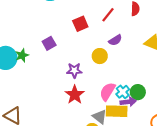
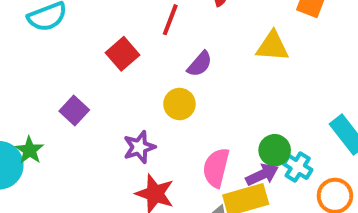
cyan cross: (123, 92) -> (298, 167), moved

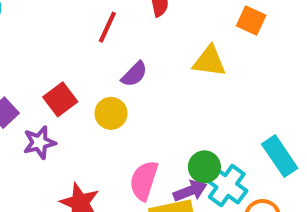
red square: (123, 54) -> (60, 99), moved
purple star: (139, 147) -> (39, 142), moved
cyan cross: (298, 167) -> (227, 186), size x1.4

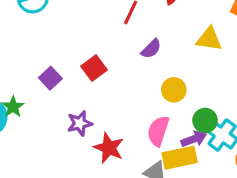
yellow circle: (111, 113) -> (174, 90), moved
purple star: (39, 142) -> (80, 123), moved

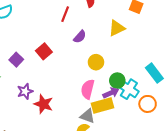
yellow triangle: (209, 39) -> (117, 28), turned -30
purple star: (80, 123) -> (25, 91), moved
red star: (109, 148) -> (43, 104), moved

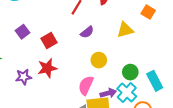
purple square: (16, 60) -> (23, 32), moved
green circle: (117, 81) -> (130, 72), moved
red star: (43, 104) -> (47, 68), moved, turned 30

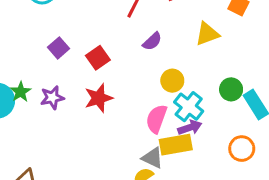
green circle: (130, 72) -> (231, 89), moved
purple star: (24, 77) -> (52, 98), moved
cyan cross: (127, 92) -> (189, 107), moved

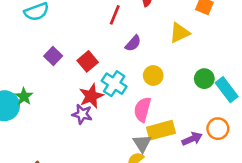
purple star: (52, 98) -> (82, 114), moved, turned 30
cyan cross: (189, 107) -> (114, 84), moved
purple arrow: (190, 127) -> (192, 139), moved
gray triangle: (153, 158) -> (142, 143), turned 36

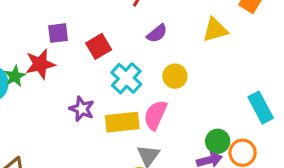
purple square: (53, 56) -> (58, 33), turned 30
green circle: (204, 79) -> (218, 141), moved
red star: (91, 96) -> (40, 64), moved
yellow rectangle: (161, 130) -> (122, 122), moved

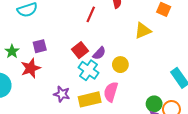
purple semicircle: (157, 33) -> (99, 53), moved
red square: (99, 46) -> (80, 50), moved
green star: (15, 76) -> (12, 51), moved

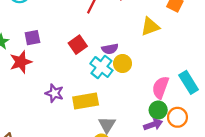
purple semicircle: (99, 53) -> (110, 49), moved, turned 32
cyan cross: (88, 70) -> (101, 67), moved
pink semicircle: (111, 92) -> (160, 87), moved

